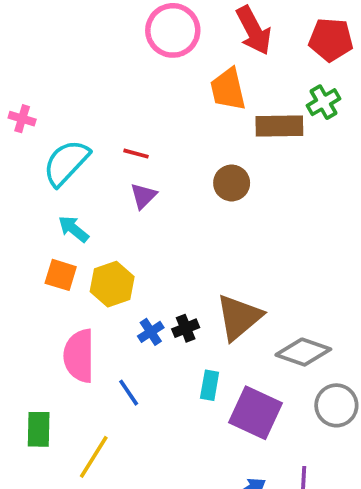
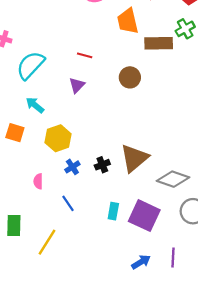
red line: (136, 154) -> (85, 55), moved
orange square: (61, 275) -> (15, 133), moved
blue cross: (151, 332) -> (72, 167), moved
pink semicircle: (79, 356) -> (38, 181), size x0.5
cyan rectangle: (210, 385) -> (113, 211), moved

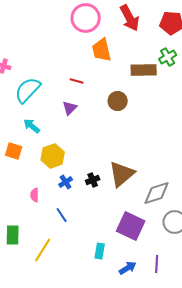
orange trapezoid: (128, 21) -> (102, 50), moved
gray diamond: (173, 179) -> (157, 193), turned -36
cyan rectangle: (113, 211) -> (100, 251), moved

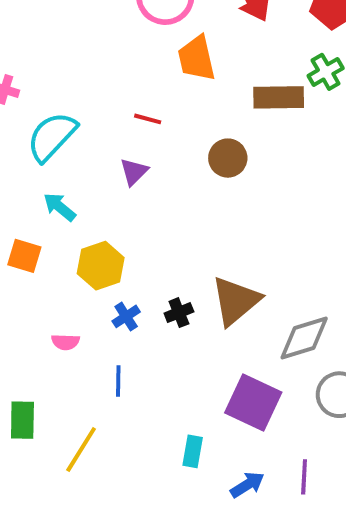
pink semicircle: (35, 195) -> (65, 342), turned -88
blue line: (62, 215) -> (118, 381), turned 35

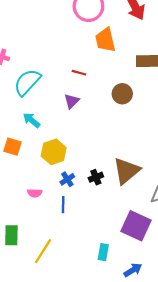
blue line: (118, 381) -> (63, 205), moved

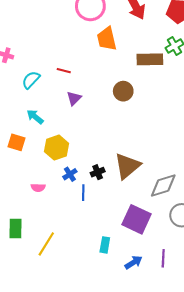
red line: (79, 73) -> (64, 71), moved
cyan semicircle: (27, 82) -> (31, 80), size x0.7
blue line: (63, 205) -> (83, 193), moved

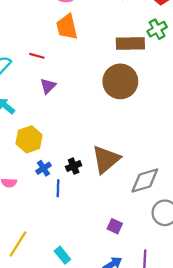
orange trapezoid: (107, 39) -> (67, 27), moved
brown circle: (123, 91) -> (120, 81), moved, size x1.6
purple square: (137, 219) -> (115, 226), moved, size x0.5
cyan rectangle: (105, 245) -> (62, 255), moved, turned -49

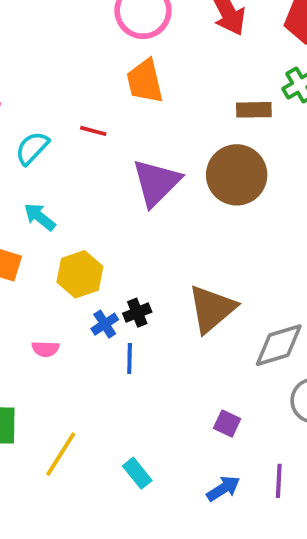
brown rectangle: (130, 44) -> (254, 110), size x0.7
purple triangle: (48, 86) -> (156, 183), moved, size x1.8
black cross: (74, 166) -> (137, 313), moved

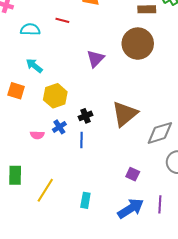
cyan semicircle: (32, 148) -> (30, 29), turned 48
purple triangle: (156, 183) -> (96, 59), moved, size x0.7
blue cross: (105, 324) -> (59, 127), moved
cyan rectangle: (137, 473) -> (85, 200), turned 49
blue arrow: (223, 489) -> (131, 208), size x1.5

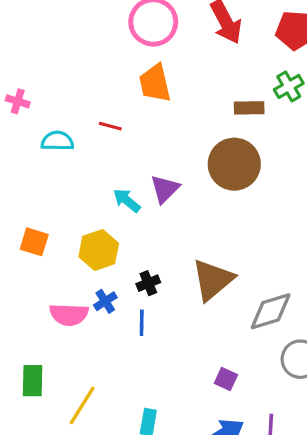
cyan arrow: (34, 66) -> (127, 200), moved
pink semicircle: (37, 135) -> (69, 315), size x1.6

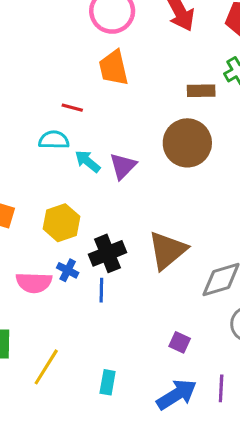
cyan semicircle: (57, 141) -> (54, 140), moved
cyan arrow: (127, 200) -> (88, 161), moved
black cross: (148, 283) -> (108, 253), size x1.6
blue cross: (105, 301) -> (68, 270), turned -30

